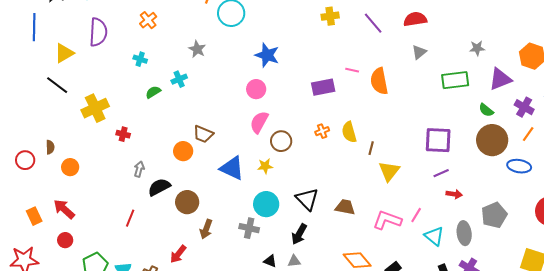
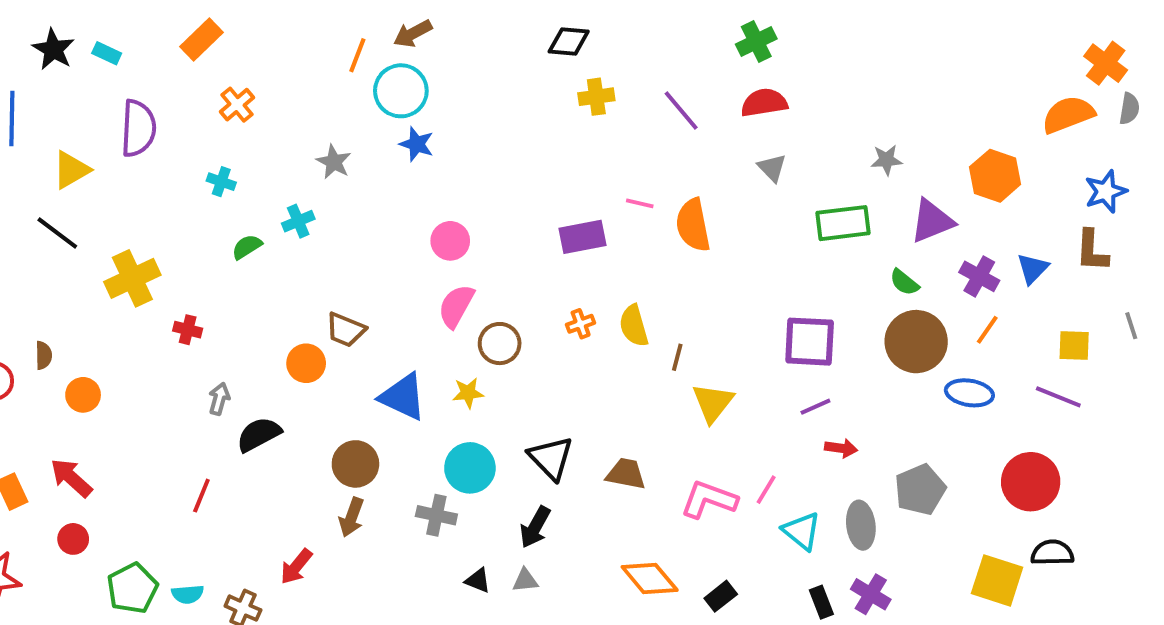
gray triangle: (419, 52) -> (772, 168), turned -35
blue star: (267, 55) -> (417, 144), moved, size x0.7
brown circle: (187, 202) -> (355, 464), moved

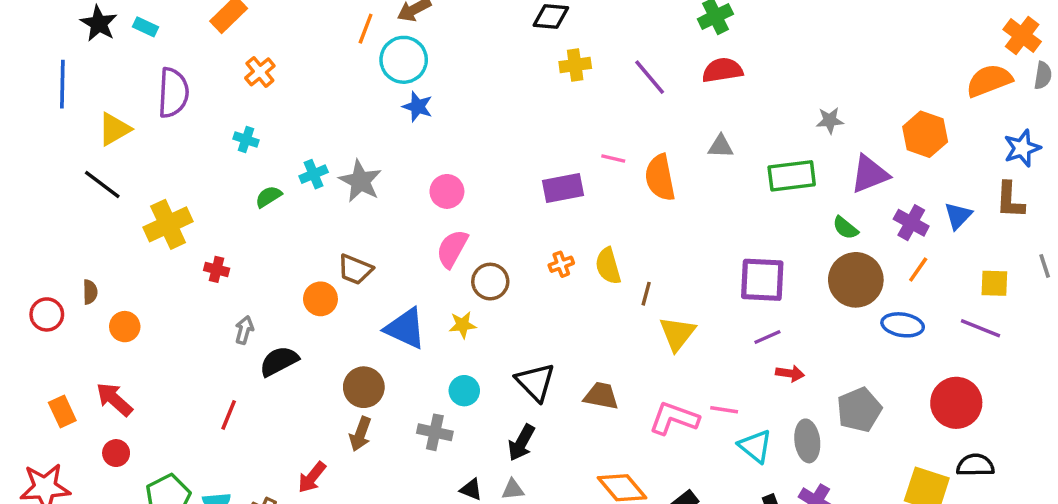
gray star: (334, 162) -> (360, 181), moved, size x1.4
gray triangle: (772, 168) -> (721, 146), moved, turned -44
cyan circle: (470, 468) -> (464, 391), size x0.7
pink line: (766, 490) -> (724, 410), turned 68

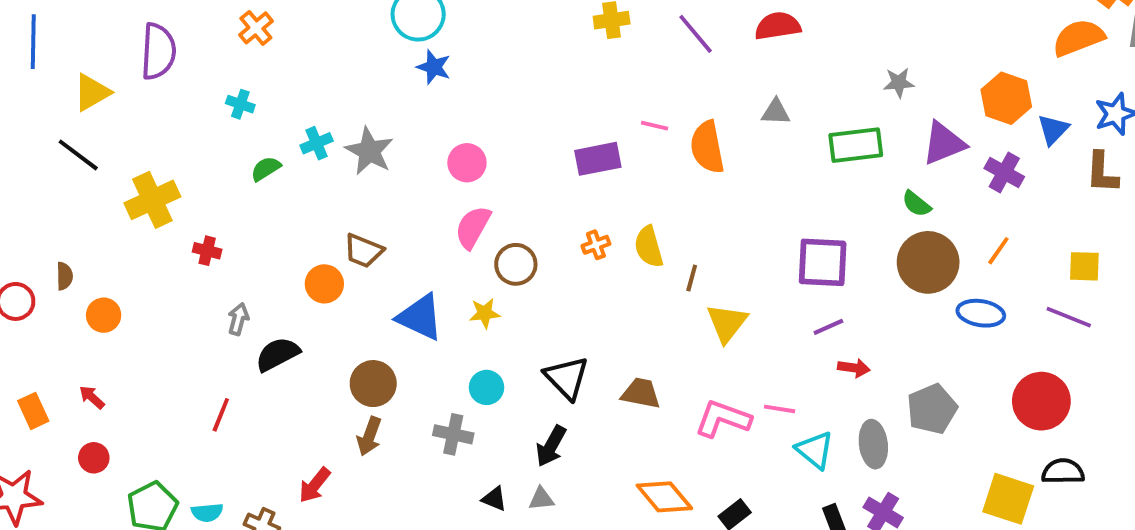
blue triangle: (958, 216) -> (1053, 130), moved
purple cross: (911, 223) -> (1004, 173), moved
red arrow: (114, 399) -> (92, 397), size x0.6

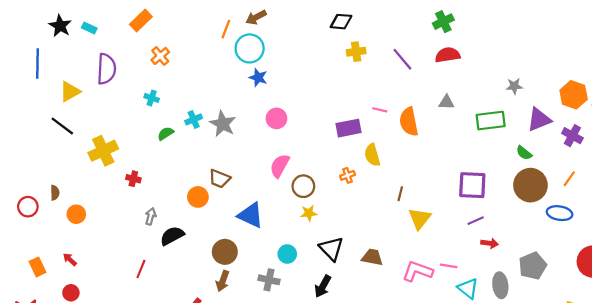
pink circle: (467, 163) -> (276, 118), moved
yellow semicircle: (649, 247) -> (372, 155), moved
yellow star: (485, 313) -> (309, 213), moved

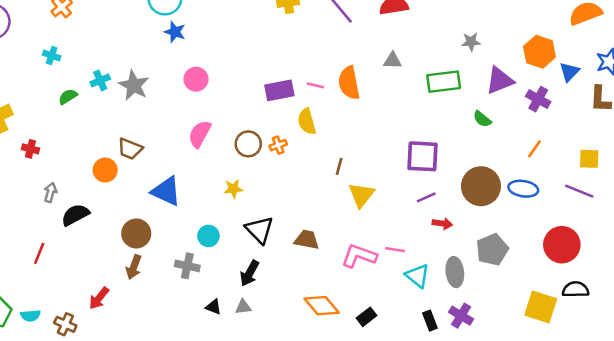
pink line: (380, 110) -> (315, 85), moved
brown circle: (530, 185) -> (481, 186), moved
brown circle: (303, 186) -> (248, 144), moved

